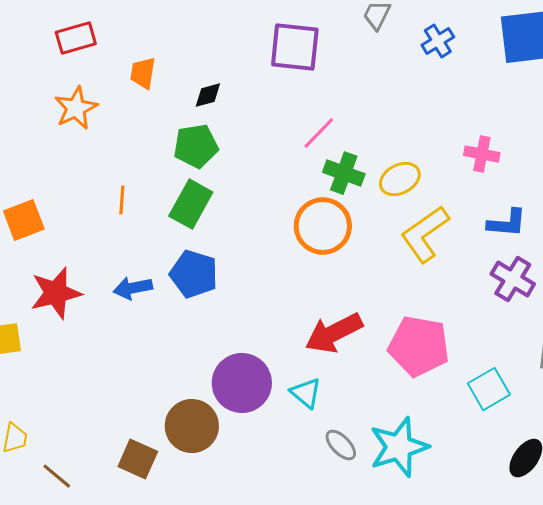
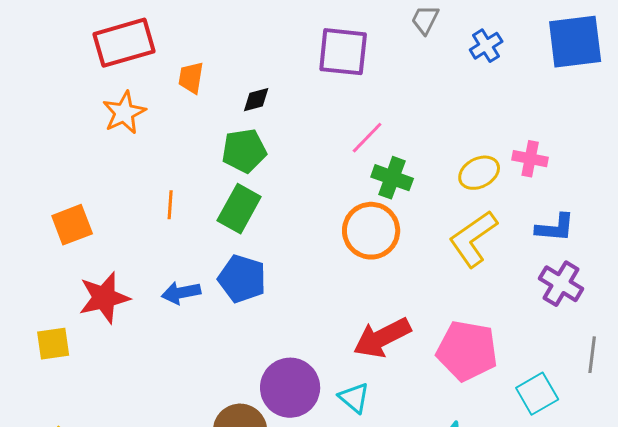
red rectangle: (76, 38) -> (124, 43), size x1.5
yellow ellipse: (400, 179) -> (479, 173), moved

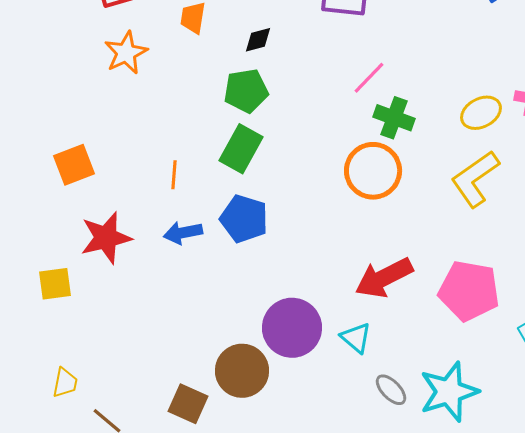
orange line: (170, 205) -> (174, 175), moved

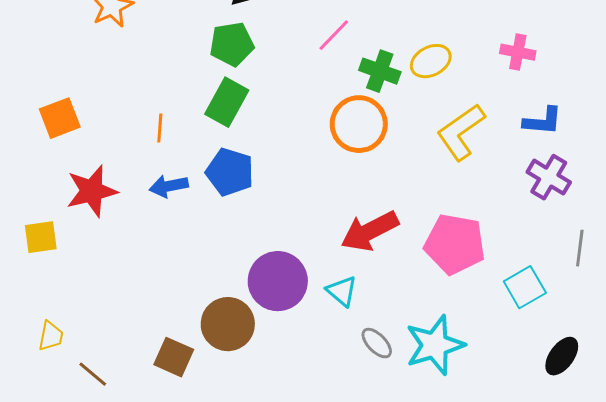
pink line: (369, 78) -> (334, 35), moved
yellow ellipse: (481, 113) -> (431, 61), moved

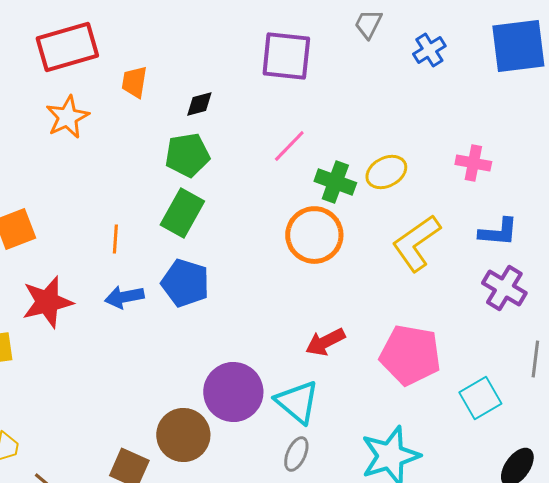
red arrow: (370, 231) -> (325, 342), size x0.7
cyan triangle: (342, 291) -> (297, 402), size x1.4
gray ellipse: (377, 343) -> (296, 454), moved, turned 68

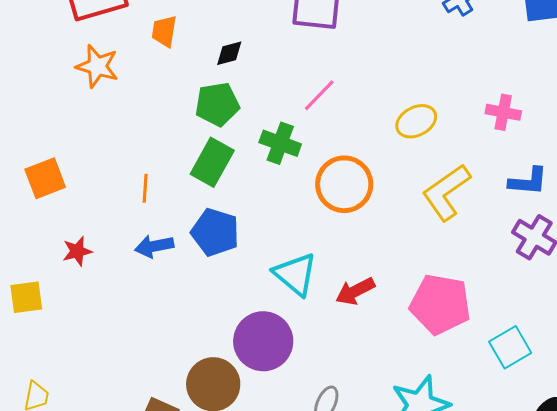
orange star: (67, 117) -> (97, 66), turned -30
green cross: (335, 182) -> (280, 143), moved
red star: (47, 302) -> (77, 251), size x0.6
cyan triangle: (297, 402) -> (295, 274), moved

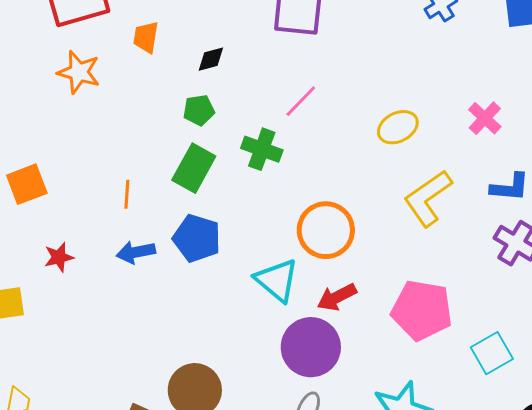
green pentagon: (217, 104) -> (199, 110), size x0.7
pink cross: (503, 112) -> (485, 118), turned 32
orange circle: (344, 184) -> (326, 230), moved
purple circle: (263, 341) -> (311, 347), moved

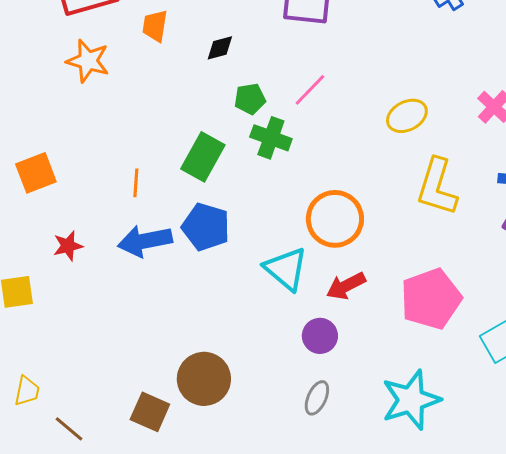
green pentagon: (199, 110) -> (250, 99), moved
yellow L-shape: (428, 198) -> (437, 187), turned -38
blue arrow: (136, 252) -> (145, 241), size x1.4
pink pentagon: (422, 310) -> (431, 299), turned -30
purple circle: (311, 347) -> (320, 336), size x0.6

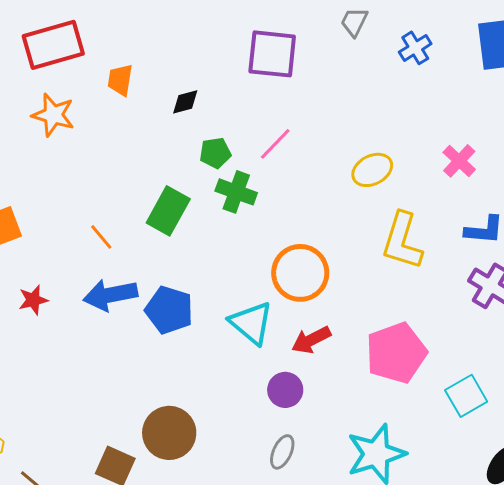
orange line: (136, 183) -> (101, 237), turned -44
blue pentagon: (206, 227) -> (169, 310), moved

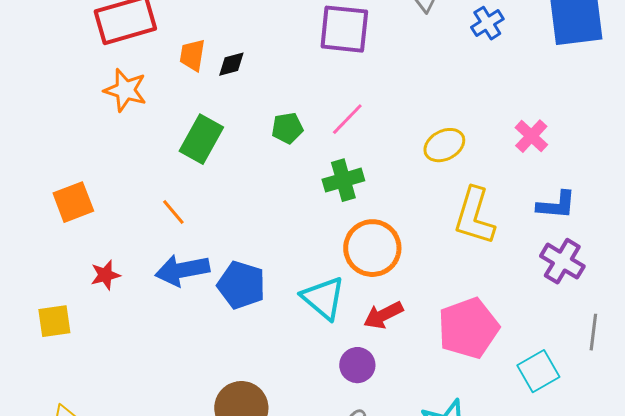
black diamond: (185, 102) -> (231, 64), moved
green cross: (236, 192) -> (343, 180), moved, turned -36
green rectangle: (168, 211) -> (201, 139), moved

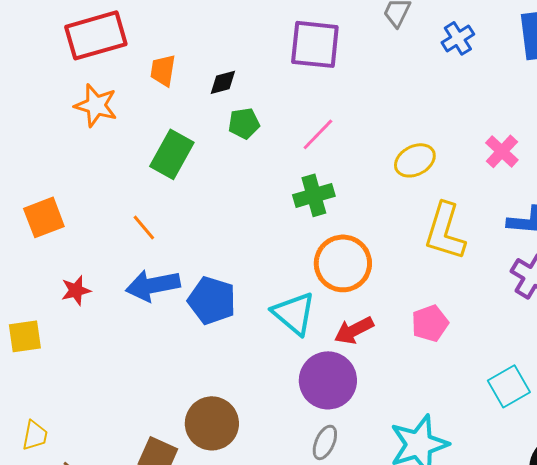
black diamond: (231, 64) -> (223, 82), moved
green pentagon: (287, 128) -> (244, 123), moved
pink pentagon: (468, 328) -> (430, 323), moved, size x0.6
purple circle: (357, 365) -> (328, 380), size x1.6

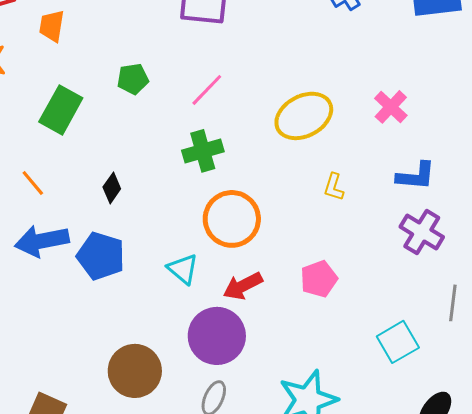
black diamond: (223, 82) -> (112, 188), moved, turned -40
yellow ellipse: (415, 160) -> (304, 116), size x1.4
yellow L-shape: (445, 231) -> (334, 187), size x0.5
cyan triangle: (294, 313) -> (183, 269), size x0.7
brown circle: (212, 423) -> (135, 371), moved

